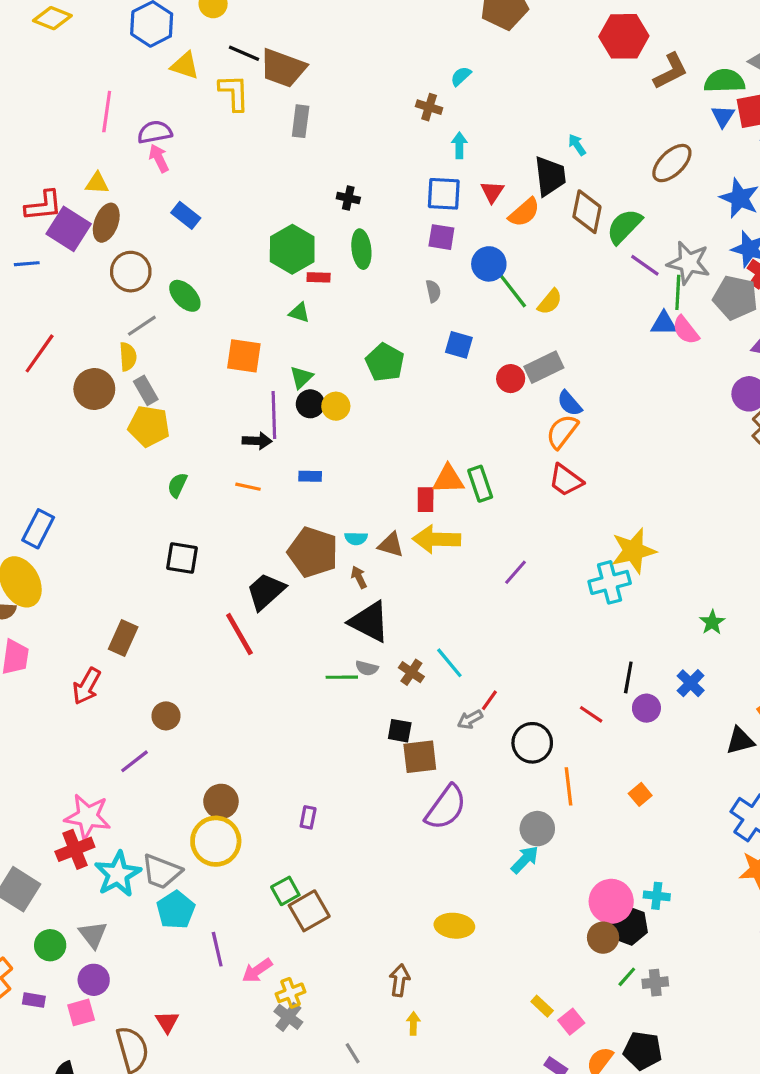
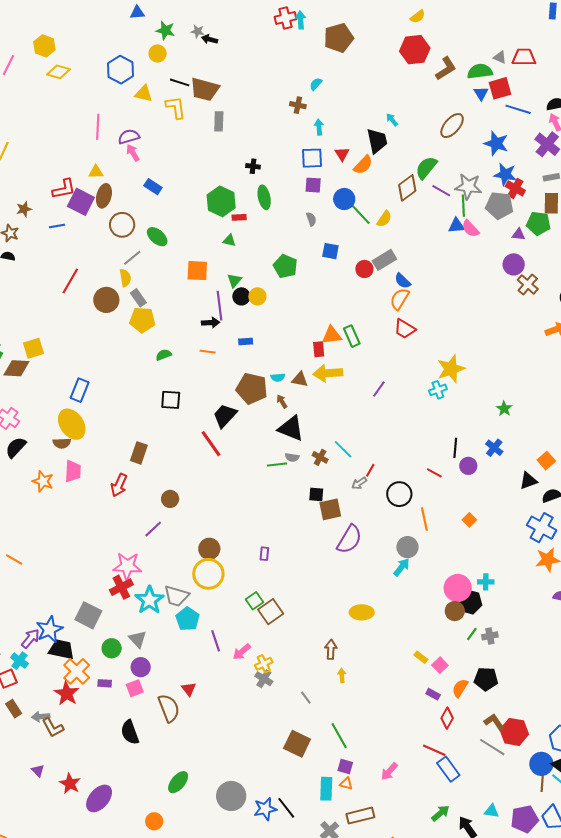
brown diamond: (587, 212) -> (407, 188), moved, turned 48
green semicircle: (177, 485) -> (164, 355), turned 49
cyan cross: (610, 582) -> (438, 390), size x0.7

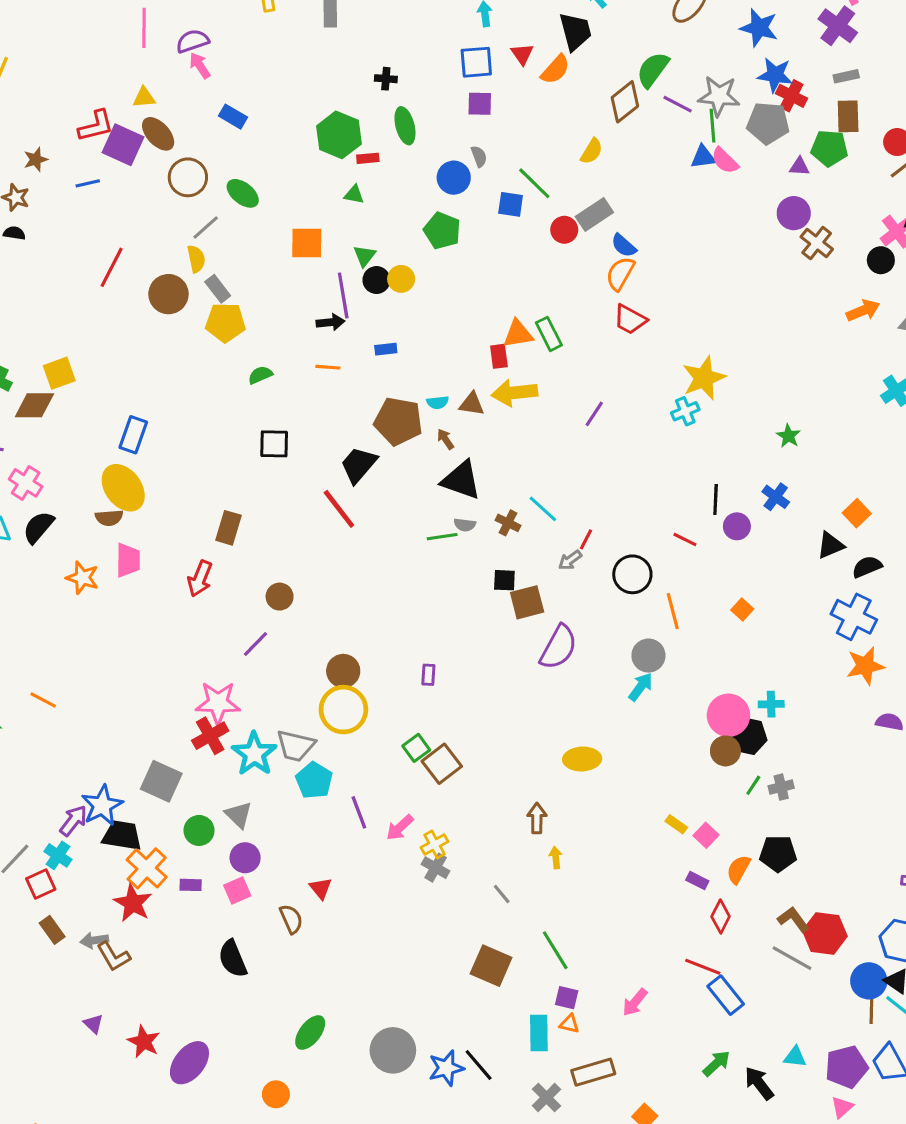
brown ellipse: (104, 196) -> (158, 134), turned -55
blue circle: (344, 199) -> (454, 178), moved
green line: (360, 214) -> (534, 183), moved
brown semicircle: (169, 708) -> (291, 919), size x0.7

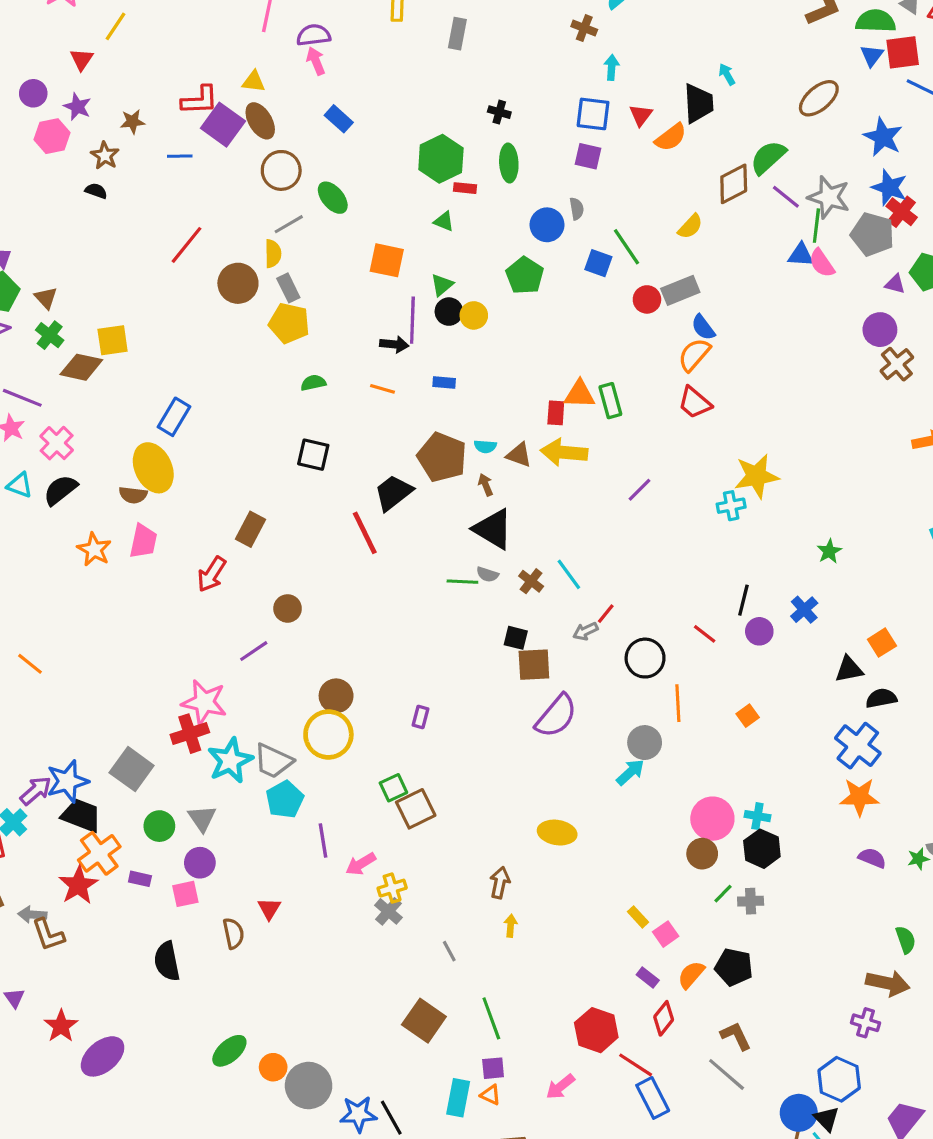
black hexagon: (748, 736) -> (762, 849), moved
red hexagon: (825, 933) -> (596, 1030), moved
purple square: (567, 998) -> (493, 1068), turned -30
orange circle: (276, 1094) -> (273, 1067), moved

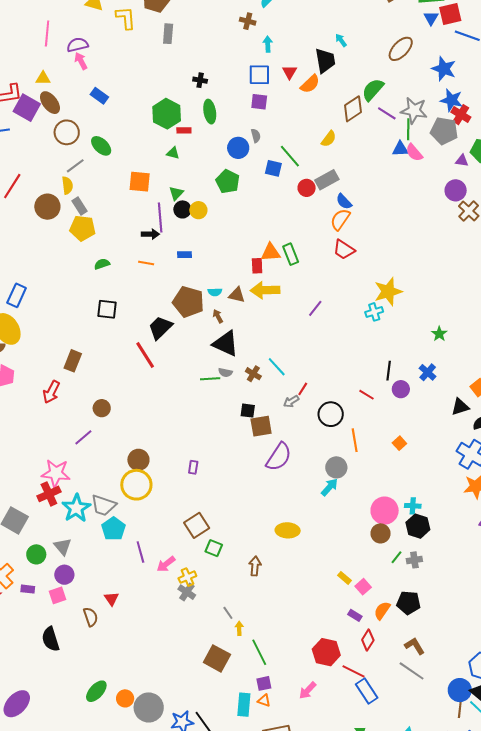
green square: (393, 788) -> (214, 548), moved, turned -36
yellow arrow: (511, 926) -> (239, 628), moved

